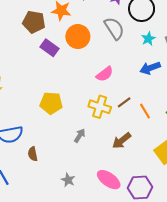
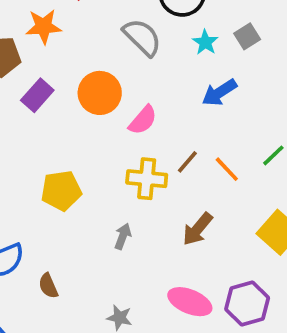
orange circle: (78, 37) -> (100, 93), moved
purple rectangle: (49, 48) -> (37, 95), turned -72

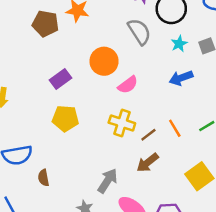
purple rectangle: (37, 95) -> (61, 79), moved
brown line: (187, 162) -> (148, 135), moved
gray arrow: (123, 236) -> (108, 181), moved, size x1.5

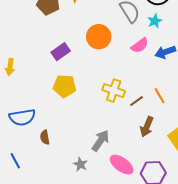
cyan star: (179, 44) -> (155, 21), moved
pink semicircle: (128, 85) -> (140, 45), moved
brown arrow: (147, 163) -> (147, 127), moved, turned -30

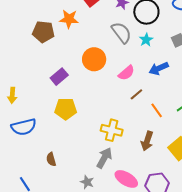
pink semicircle: (140, 45) -> (126, 73), moved
yellow cross: (114, 91) -> (112, 130), moved
brown line: (137, 101) -> (136, 94), moved
blue semicircle: (22, 117) -> (24, 127), moved

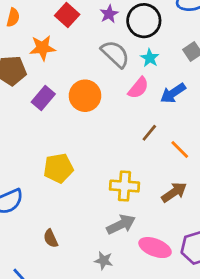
pink semicircle: (126, 73) -> (138, 88), moved
purple rectangle: (59, 77) -> (43, 98), moved
brown arrow: (147, 141) -> (174, 192), turned -132
gray arrow: (104, 158) -> (121, 225), turned 45

